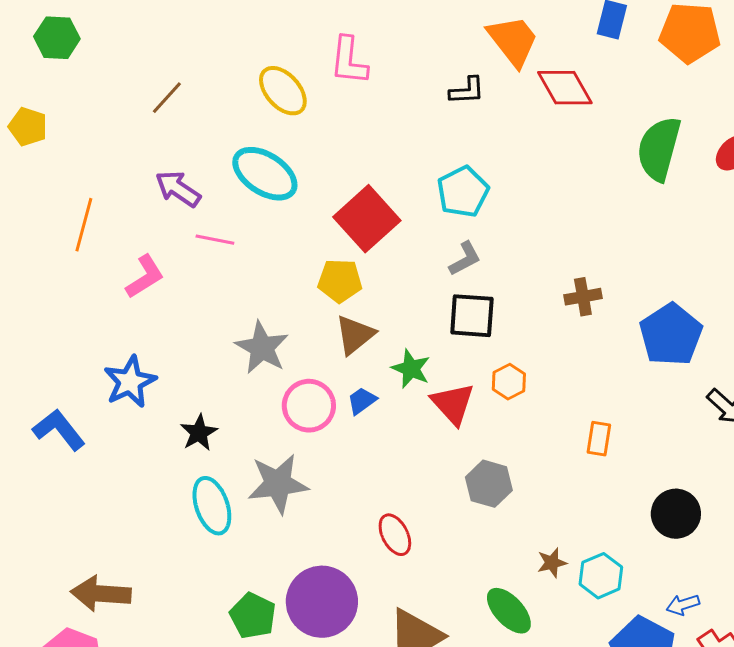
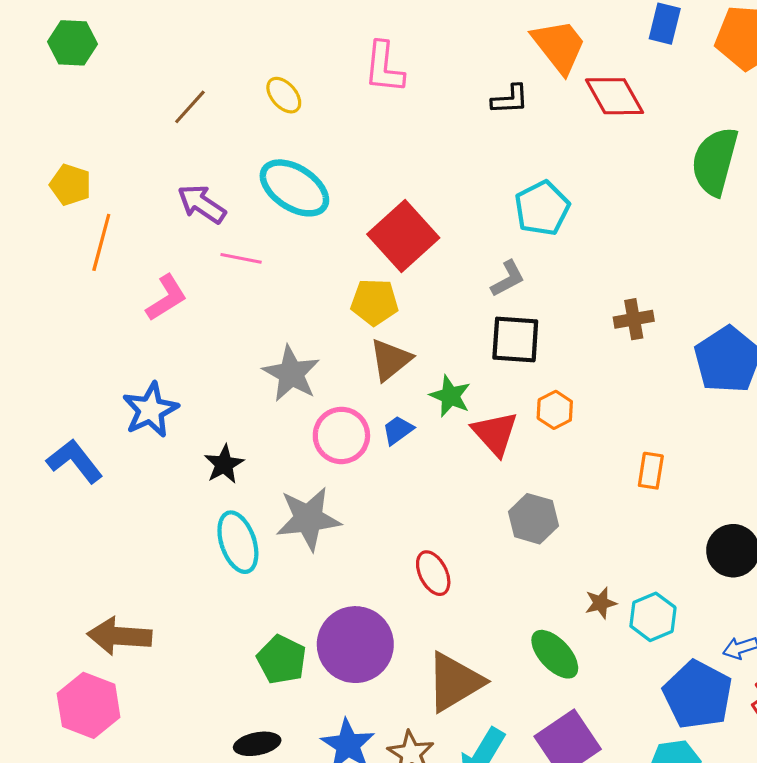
yellow ellipse: (283, 91) -> (284, 95), moved, size x0.7
yellow pentagon: (28, 127) -> (70, 185), moved
cyan pentagon: (463, 192) -> (542, 208), moved

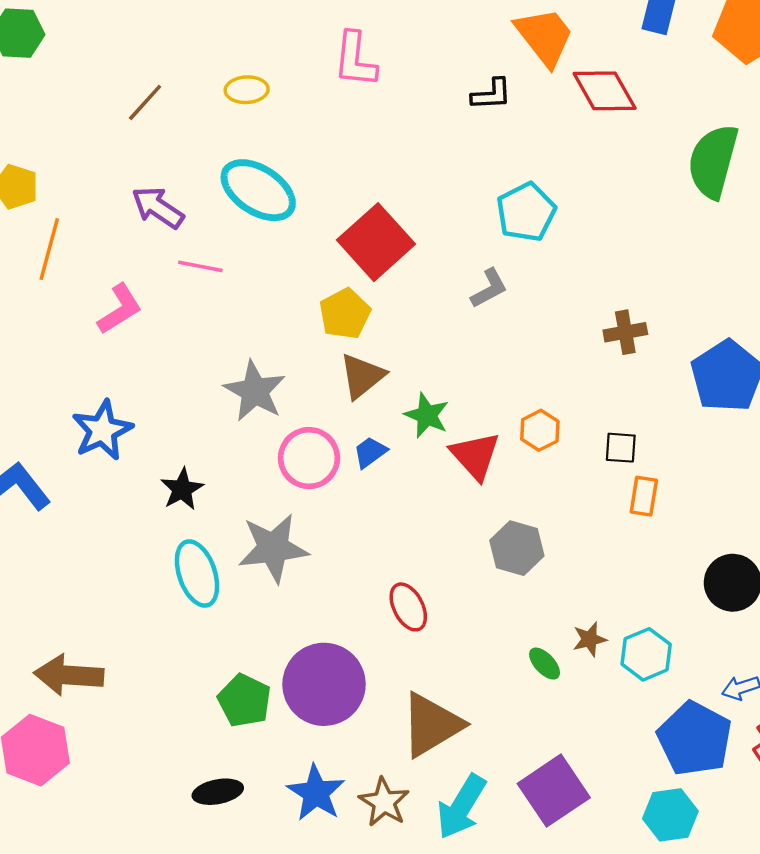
yellow ellipse: (284, 95) -> (247, 90), turned -51
yellow pentagon: (374, 302) -> (345, 314), turned -30
black square: (515, 339) -> (621, 448), moved, size x0.6
green ellipse: (555, 654) -> (545, 664), moved, size x0.6

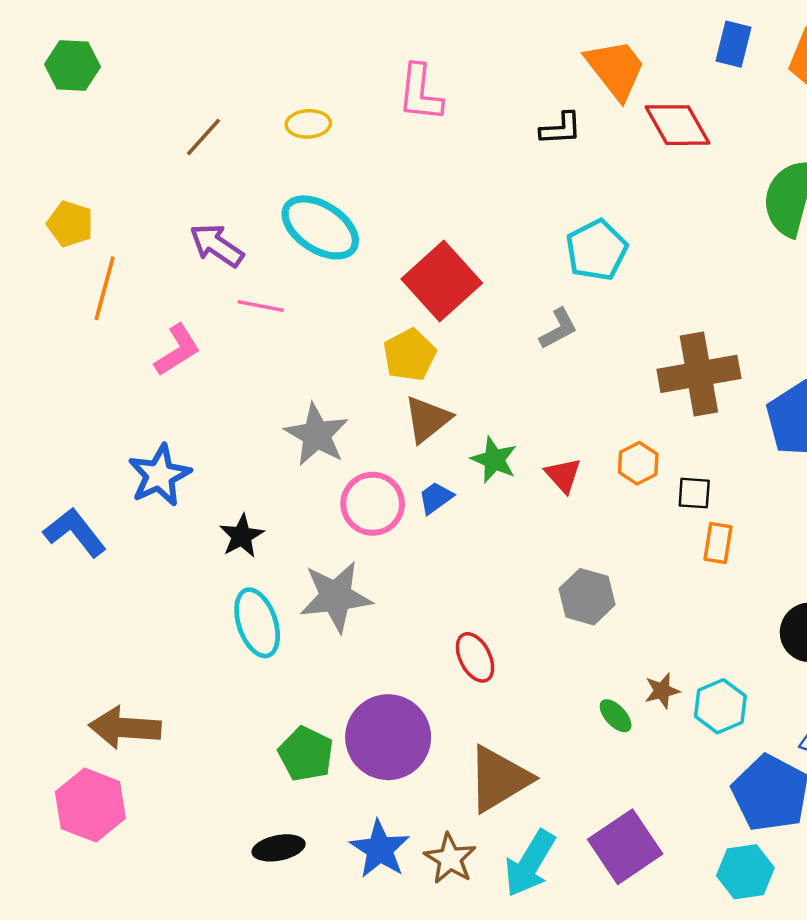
brown cross: (625, 332) -> (699, 374), size x1.8
orange hexagon: (540, 430) -> (638, 463), moved
red triangle: (475, 456) -> (563, 475), moved, size x0.7

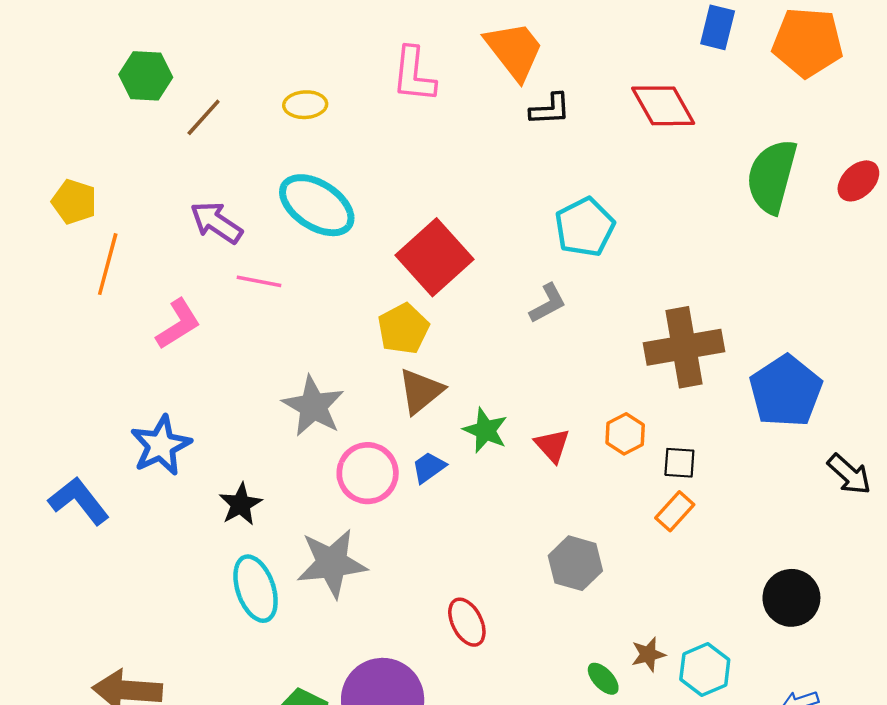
green hexagon: (73, 66) -> (146, 76), moved
orange trapezoid: (616, 69) -> (514, 50), moved
orange rectangle: (718, 543) -> (675, 511), moved, turned 33

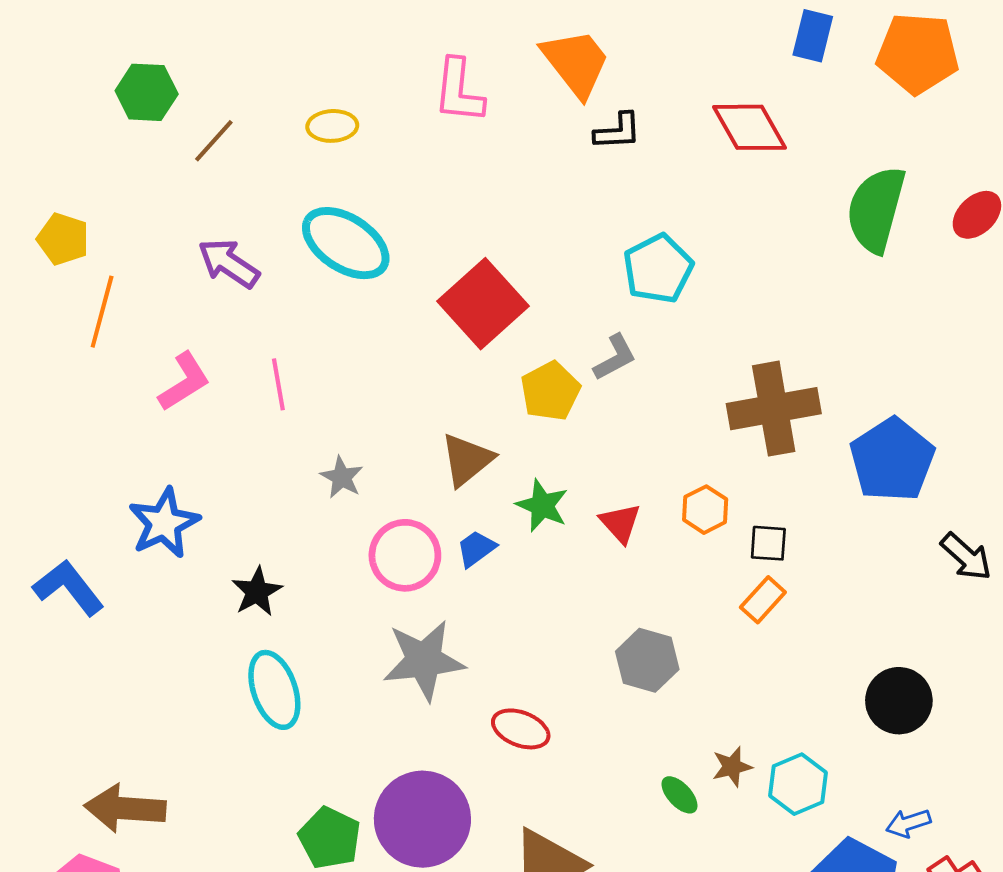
pink line: (259, 281) -> (278, 384), moved, turned 69
yellow pentagon: (403, 329) -> (550, 391), moved
gray star: (313, 406) -> (342, 477), size x0.6
gray star: (332, 563) -> (424, 660), moved
red ellipse: (467, 622) -> (521, 729), turned -42

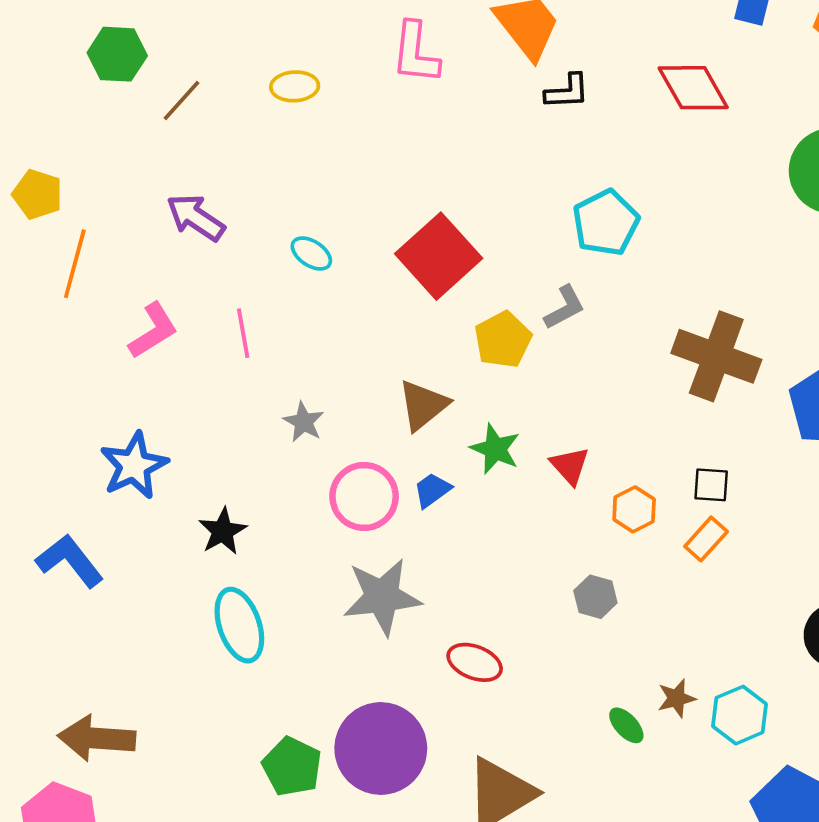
cyan ellipse: (346, 243) -> (311, 254), moved, size x0.5
brown cross: (774, 409) -> (716, 356), turned 30
orange hexagon: (705, 510) -> (634, 509), moved
blue L-shape: (68, 588) -> (70, 561), moved
gray hexagon: (647, 660) -> (595, 597), size x0.7

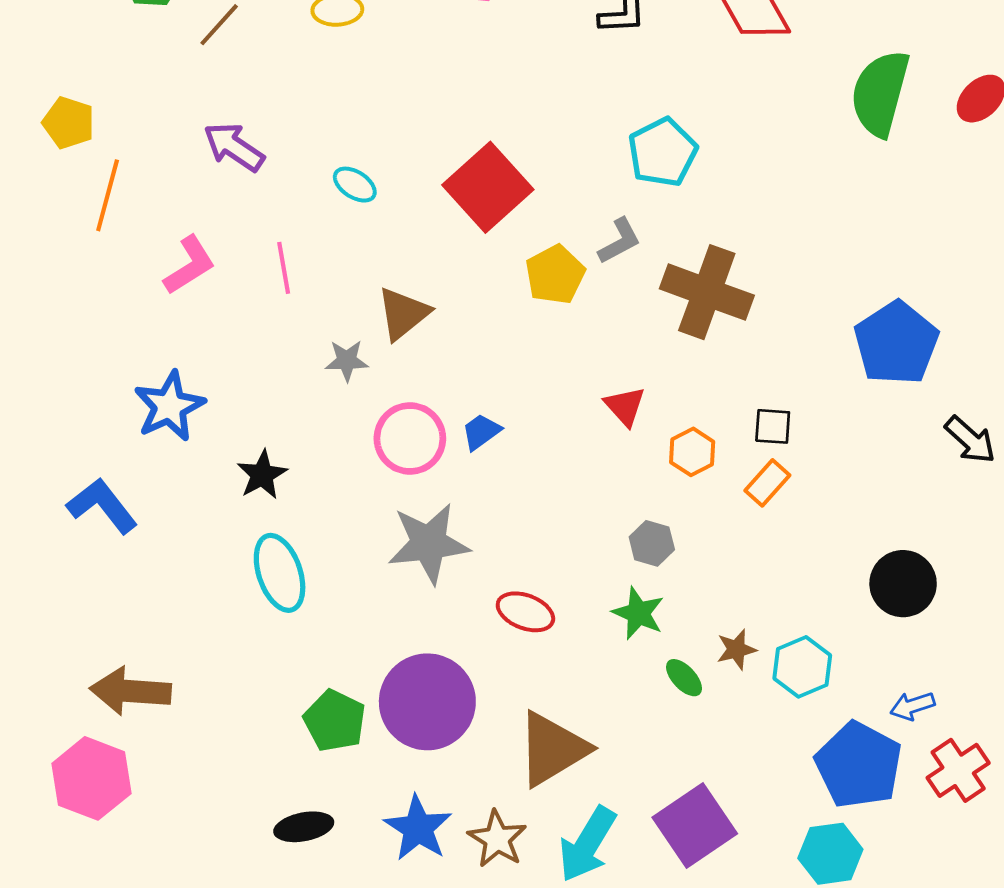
brown cross: (716, 356) -> (707, 292), moved
brown triangle: (423, 405) -> (403, 314), moved
gray star: (304, 422) -> (347, 361), turned -30
green star: (495, 449) -> (638, 613), moved

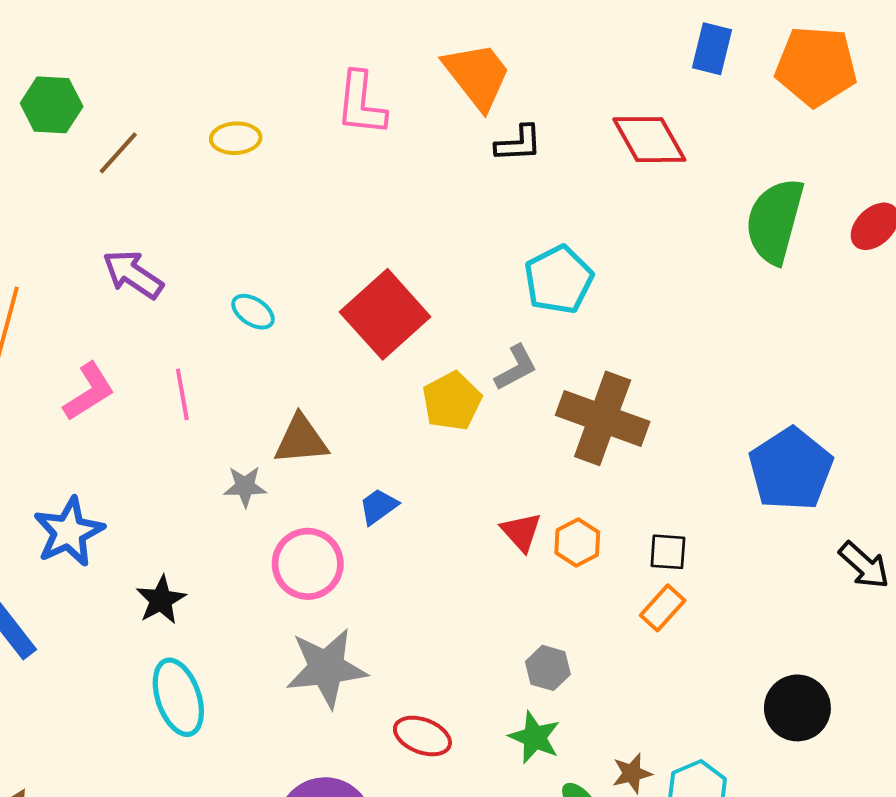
brown triangle: (403, 314) -> (301, 440), turned 34
blue trapezoid: (481, 432) -> (378, 506), moved
orange hexagon: (692, 452) -> (577, 543), moved

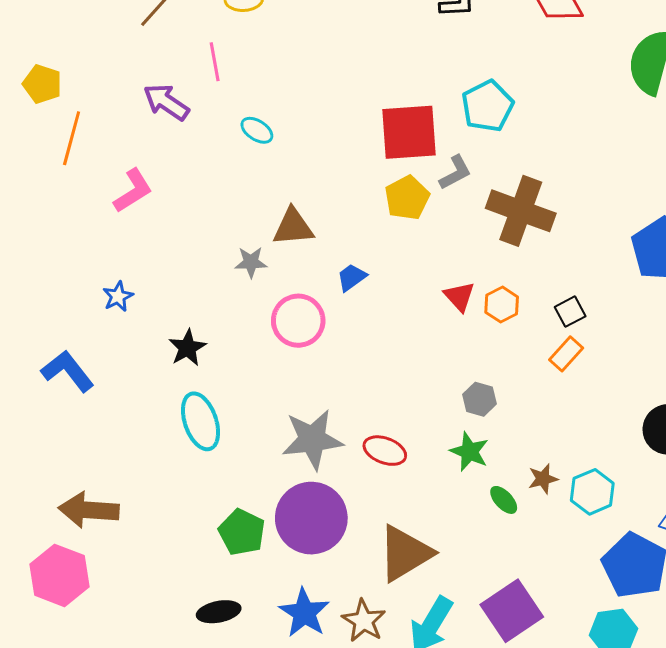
red square: (385, 314) -> (409, 132), moved, turned 38
pink line: (182, 394) -> (215, 62), moved
blue star: (69, 532) -> (118, 296), size x0.6
black square: (668, 552) -> (570, 312), turned -32
gray star: (326, 668) -> (312, 439), moved

